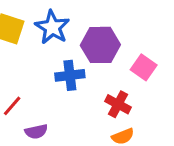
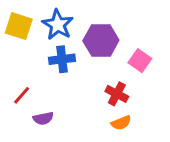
blue cross: (70, 75) -> (62, 59), moved

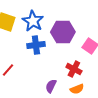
purple semicircle: (43, 118) -> (51, 86), moved, turned 128

